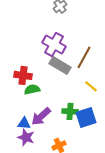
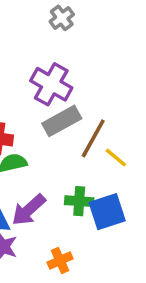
brown line: (84, 57) -> (93, 138), moved
gray rectangle: (60, 65) -> (62, 121), turned -60

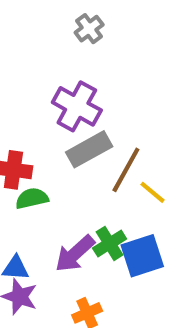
green cross: (79, 201) -> (110, 243), turned -36
purple arrow: (29, 210) -> (75, 254), moved

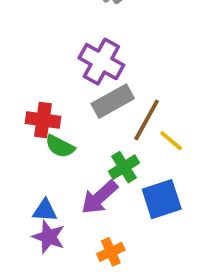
green semicircle: (32, 198) -> (60, 146), turned -140
green cross: (110, 243) -> (124, 167), moved

